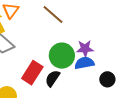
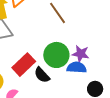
black semicircle: (53, 78) -> (42, 75), turned -90

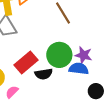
black semicircle: (42, 75) -> (44, 74), turned -60

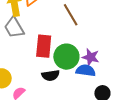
red rectangle: (26, 63) -> (44, 46), moved, turned -45

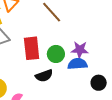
green circle: (66, 57) -> (56, 54), size x0.7

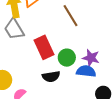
red rectangle: (32, 48) -> (44, 47), turned -30

